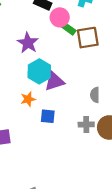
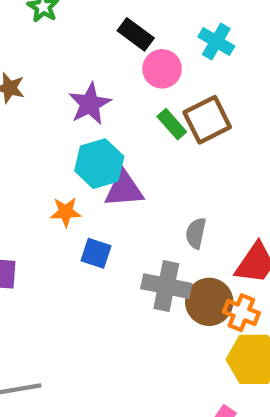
green rectangle: (68, 28) -> (172, 124), moved
brown square: (88, 38) -> (207, 120), turned -30
gray cross: (86, 124) -> (166, 286), size x1.5

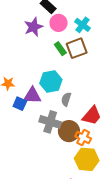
cyan cross: (216, 41) -> (83, 25), moved
purple star: (90, 104) -> (34, 27), moved
cyan hexagon: (99, 164) -> (51, 81), moved
purple triangle: (124, 189) -> (32, 96), moved

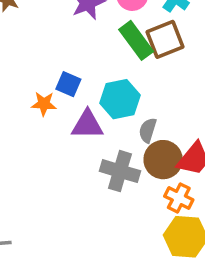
green rectangle: (60, 49) -> (136, 40), size x1.5
blue square: (20, 104) -> (68, 84), moved
brown circle: (69, 131) -> (163, 160), moved

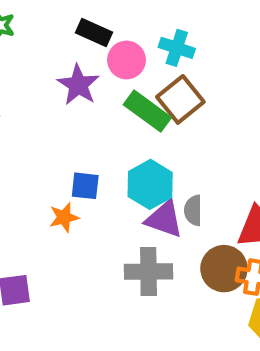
purple triangle: (87, 125) -> (164, 219), moved, turned 36
brown circle: (163, 160) -> (224, 269), moved
gray cross: (120, 171) -> (148, 272), moved

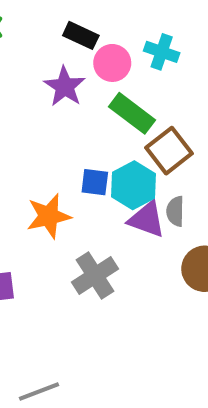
brown square: (180, 99) -> (169, 151), moved
blue square: (85, 186) -> (95, 182), moved
orange star: (64, 217) -> (49, 216), size x1.5
gray cross: (148, 272) -> (95, 275), moved, turned -33

